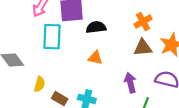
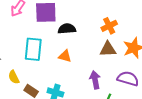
cyan rectangle: (52, 37) -> (33, 49), moved
yellow semicircle: (39, 84) -> (14, 77), turned 136

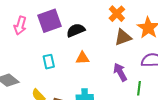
cyan rectangle: (33, 49) -> (49, 62), size x0.6

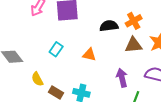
black semicircle: (76, 30) -> (109, 26), moved
cyan rectangle: (49, 62) -> (56, 49), turned 32

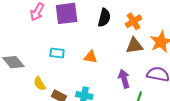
black semicircle: (109, 26) -> (104, 18), moved, turned 114
cyan rectangle: (56, 49) -> (57, 53), turned 64

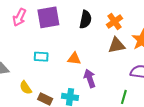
purple arrow: (124, 79) -> (90, 78), moved

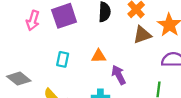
cyan rectangle: (41, 57) -> (63, 59), turned -72

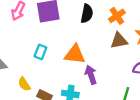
orange triangle: (99, 56) -> (75, 54), size x1.5

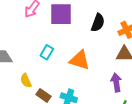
purple arrow: (91, 75) -> (116, 82), moved

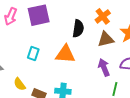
black semicircle: (98, 23) -> (78, 29), moved

